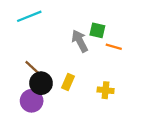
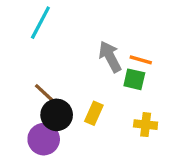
cyan line: (29, 16) -> (40, 23), turned -40
green square: (97, 30) -> (134, 79), moved
orange line: (114, 47) -> (141, 60), moved

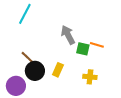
orange line: (141, 60) -> (97, 45), moved
purple circle: (44, 139) -> (16, 86), moved

